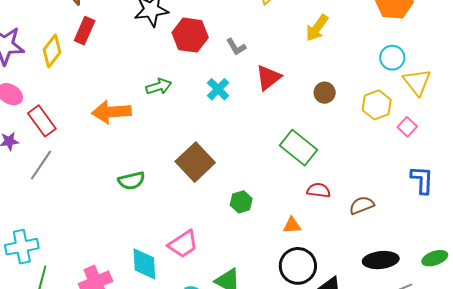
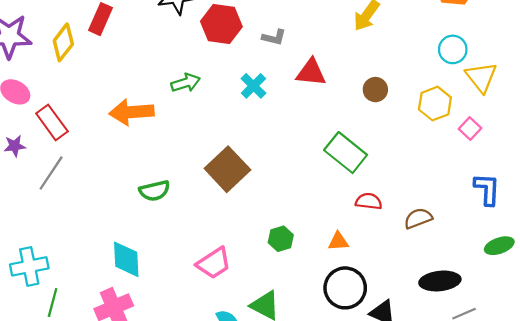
gray L-shape: (236, 47) -> (274, 37), turned -45
red triangle: (268, 78) -> (311, 72), turned 44
green hexagon: (241, 202) -> (281, 239), moved
green ellipse: (435, 258) -> (499, 246), moved
cyan diamond: (144, 264) -> (126, 259), moved

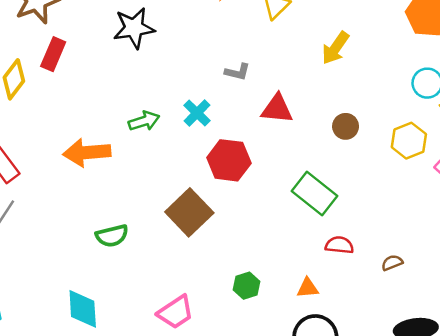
red hexagon: (221, 24) -> (229, 160), moved
cyan cross: (253, 86) -> (197, 113), moved
brown semicircle: (418, 218) -> (392, 263), size x0.7

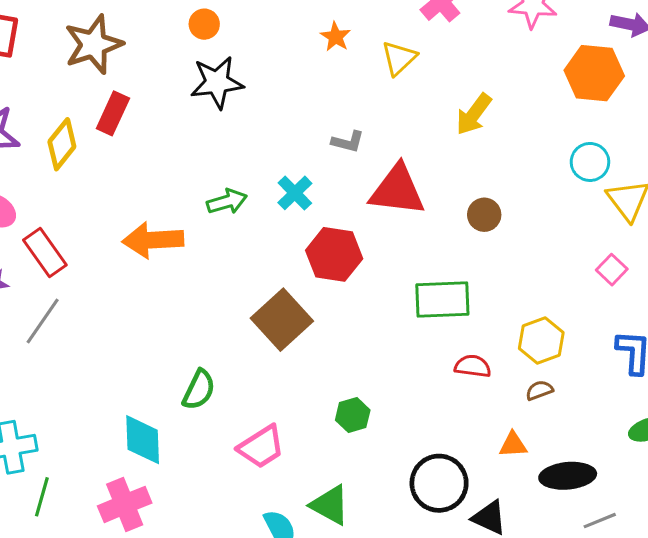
red triangle: (277, 109) -> (397, 190), size x1.4
yellow hexagon: (409, 141) -> (541, 340), moved
green rectangle: (314, 194) -> (442, 300), turned -42
green semicircle: (112, 236) -> (199, 390), moved, turned -52
orange triangle: (308, 288) -> (513, 445), moved

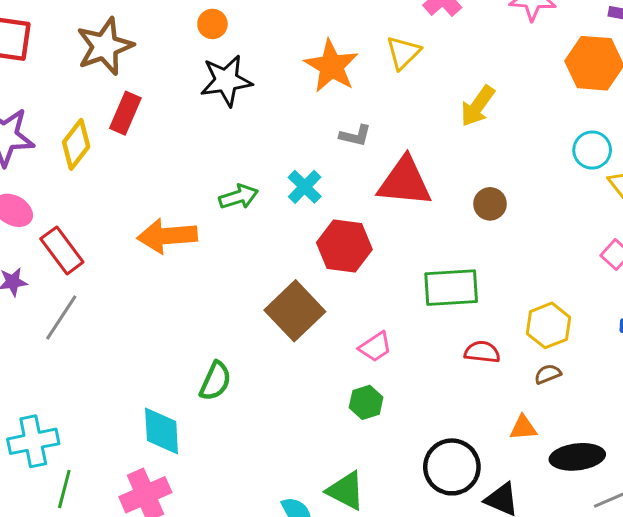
orange star: (336, 37) -> (331, 66), moved, size x1.8
pink trapezoid: (261, 447) -> (375, 347), moved, size x0.7

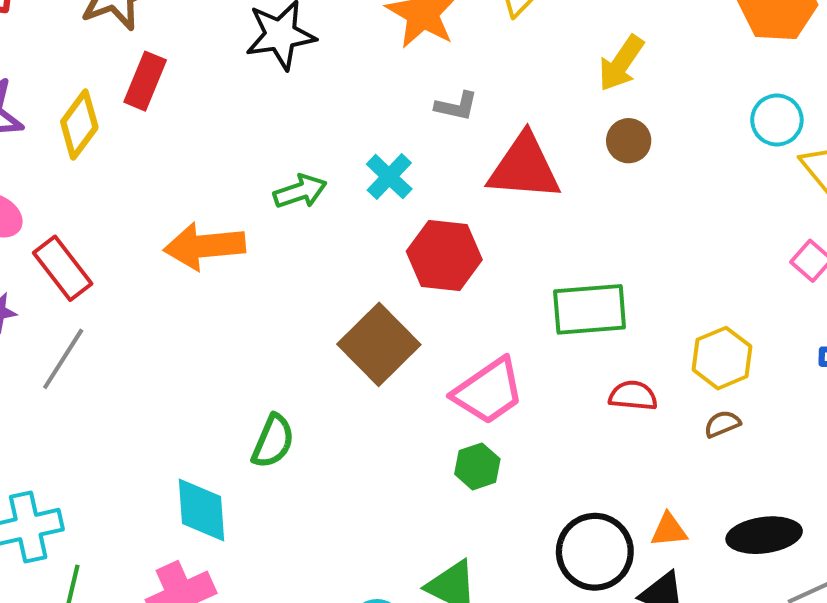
brown circle: (490, 204) -> (629, 141), moved
pink trapezoid: (375, 347) -> (488, 391), size x1.6
orange triangle: (523, 428) -> (669, 530), moved

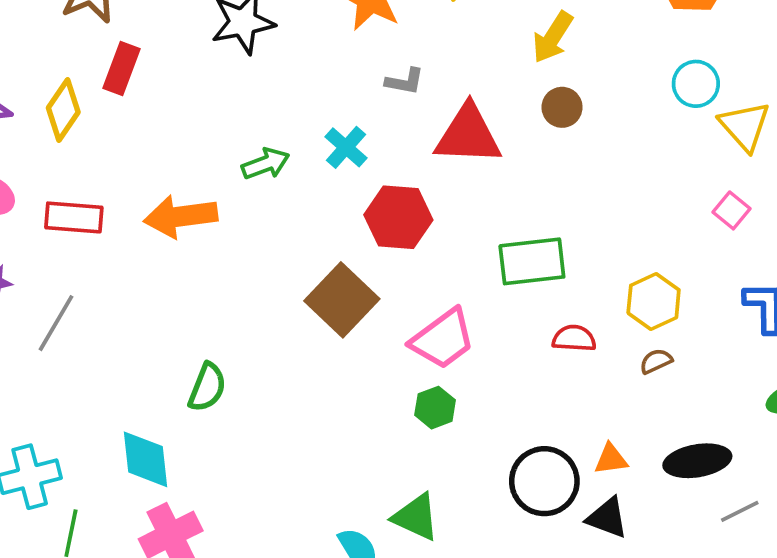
red rectangle: (63, 268) -> (74, 217), moved, turned -46
green semicircle: (273, 441) -> (207, 387), moved
cyan diamond: (202, 510) -> (146, 459), moved

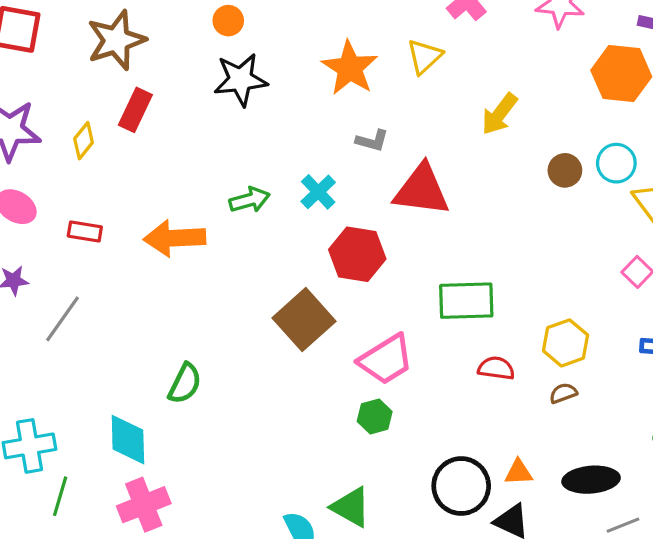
brown circle: (562, 107) -> (565, 170), moved
yellow diamond: (63, 110) -> (84, 141), size x0.7
red rectangle: (74, 217) -> (85, 232), size x0.7

